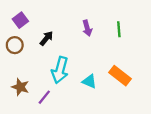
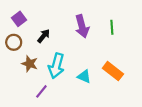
purple arrow: (87, 28) -> (82, 26), size x1.5
brown star: (20, 87) -> (30, 64), moved

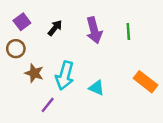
black arrow: (44, 36) -> (55, 28), moved
orange rectangle: (113, 71) -> (145, 82), moved

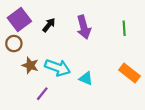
purple square: (22, 22) -> (19, 20), size x1.5
green line: (128, 32) -> (124, 28), moved
cyan arrow: (65, 76) -> (58, 68), turned -85

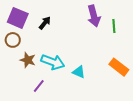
purple square: (19, 20) -> (18, 18), turned -30
purple arrow: (84, 27) -> (94, 16), moved

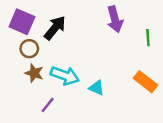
black arrow: (45, 23) -> (55, 28), size x1.5
green line: (114, 26) -> (148, 38), moved
brown circle: (13, 40) -> (29, 49), moved

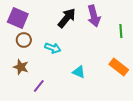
black arrow: (55, 28) -> (67, 18), moved
brown star: (34, 73) -> (21, 67), moved
cyan arrow: (65, 76) -> (53, 48), moved, size x0.7

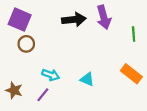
black arrow: (67, 18) -> (74, 20), turned 45
cyan arrow: (53, 48) -> (51, 75), moved
brown star: (21, 67) -> (14, 90), moved

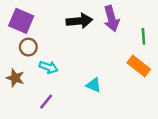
orange rectangle: (131, 74) -> (139, 66), moved
cyan arrow: (51, 75) -> (48, 67), moved
brown star: (14, 90) -> (15, 78), moved

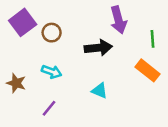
purple square: (21, 21) -> (23, 22), turned 30
black arrow: (79, 21) -> (98, 48), moved
brown circle: (28, 47) -> (52, 33), moved

